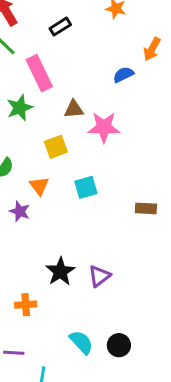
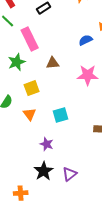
pink star: (104, 127) -> (88, 75), moved
yellow square: (56, 147) -> (32, 88), moved
purple star: (20, 211) -> (47, 144), moved

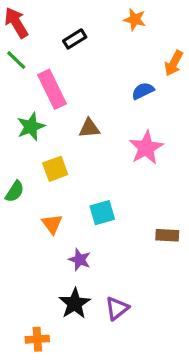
pink star: (88, 75) -> (146, 148), turned -30
orange triangle: (30, 114) -> (52, 224), moved

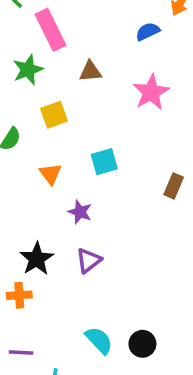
brown rectangle: (167, 235) -> (174, 186), turned -70
black star: (75, 303) -> (37, 259), moved
purple triangle: (117, 308) -> (89, 261), moved
orange cross: (37, 339) -> (19, 295), moved

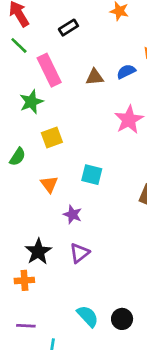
brown triangle: (90, 71) -> (95, 77), moved
cyan square: (104, 162) -> (92, 175), turned 30

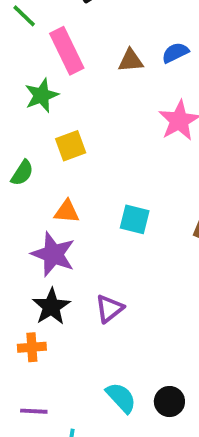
cyan square: (92, 175) -> (135, 219), moved
orange triangle: (49, 184) -> (67, 212), turned -48
purple star: (73, 214) -> (53, 254), moved, size x1.6

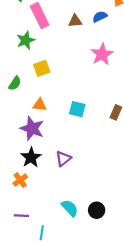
orange cross: (32, 347) -> (20, 180), turned -32

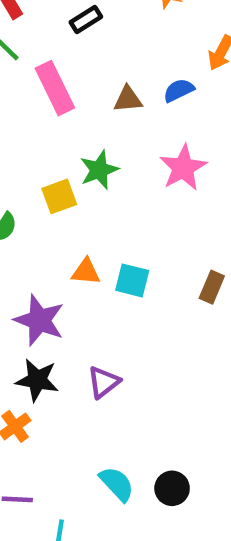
green star: (26, 40) -> (99, 170), moved
orange triangle: (40, 105) -> (86, 272), moved
black star: (31, 158) -> (37, 380), turned -30

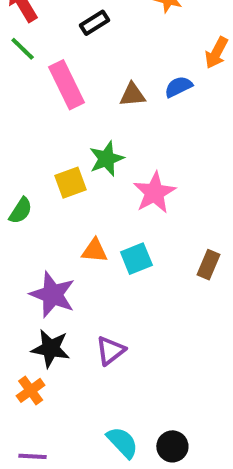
pink star: (183, 168) -> (154, 193), moved
cyan square: (132, 280) -> (136, 259), turned -36

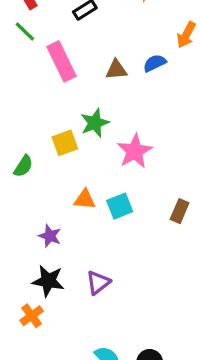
purple star: (53, 295) -> (50, 236), size x0.6

